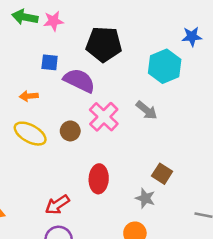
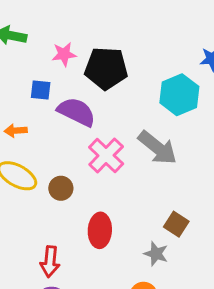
pink star: (53, 21) -> (64, 54), moved
gray arrow: (147, 110) -> (158, 148), size x1.5
brown circle: (70, 131) -> (61, 188), moved
red arrow: (57, 205) -> (50, 262), turned -50

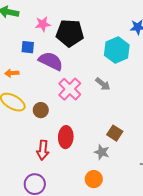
gray arrow: (158, 148) -> (103, 84), size x0.6
red arrow: (50, 262) -> (43, 150), moved

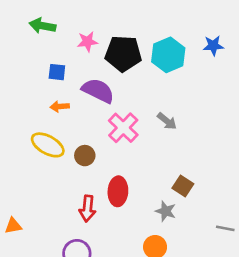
blue square: (28, 47) -> (57, 72), moved
cyan hexagon: (117, 50) -> (168, 55), moved
orange arrow: (12, 73) -> (60, 107), moved

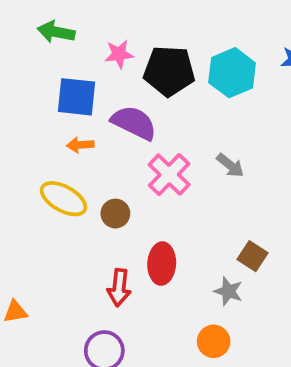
blue square: (57, 72) -> (76, 97), size x1.6

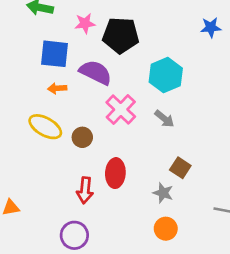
cyan hexagon: (232, 73) -> (166, 75), moved
gray arrow: (230, 165) -> (164, 119), moved
orange circle: (214, 341) -> (166, 229), moved

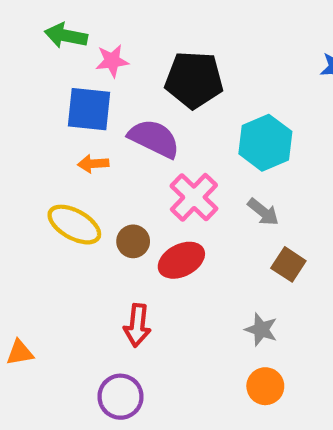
pink star: (85, 23) -> (112, 61), moved
brown square: (180, 168) -> (288, 264), moved
red ellipse: (115, 173) -> (181, 260), moved, turned 60

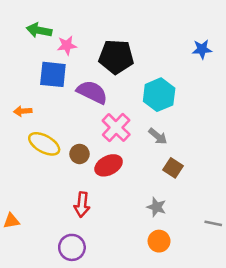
orange arrow: (93, 164) -> (23, 111), moved

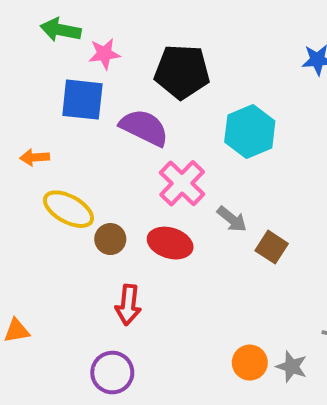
gray arrow: (158, 136) -> (232, 219), moved
brown circle: (80, 154) -> (110, 239), moved
red ellipse: (109, 165) -> (170, 243), turned 44
gray star: (156, 207) -> (292, 367), moved

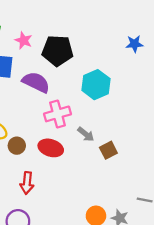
pink star: (104, 54) -> (24, 40), moved, turned 30
pink cross: (182, 183) -> (58, 114), turned 30
brown square: (272, 247) -> (108, 150), turned 30

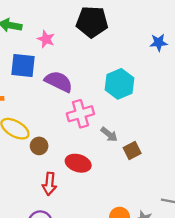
black pentagon: (58, 51) -> (92, 22), moved
red ellipse: (51, 148) -> (78, 163), moved

